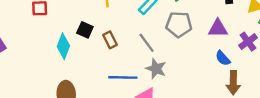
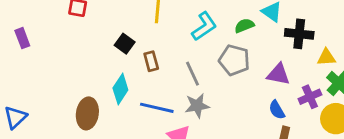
cyan diamond: (63, 46) -> (120, 89), moved
gray star: (156, 69) -> (197, 106), turned 30

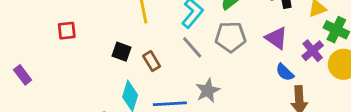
gray line: (193, 74) -> (192, 47), moved
purple triangle: (278, 74) -> (276, 38), turned 40

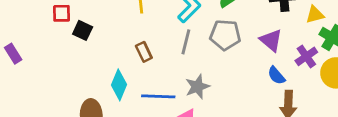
gray line: (192, 47) -> (186, 42), turned 50
black square: (122, 52) -> (83, 30), moved

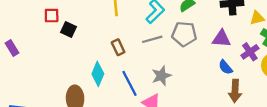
purple triangle: (271, 40) -> (221, 39), turned -36
gray line: (186, 42) -> (152, 39), turned 60
blue line: (158, 96) -> (130, 83), turned 60

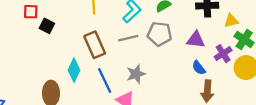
brown rectangle: (118, 47) -> (95, 45), size x1.6

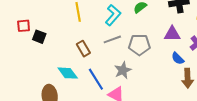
gray pentagon: (160, 34) -> (139, 45), moved
brown rectangle: (95, 45) -> (83, 49), size x0.7
cyan diamond: (74, 70) -> (68, 73), turned -55

